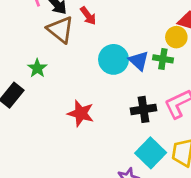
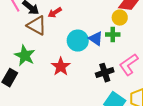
red arrow: (88, 16) -> (55, 13), turned 104
green star: (37, 68) -> (25, 56), size x1.5
red star: (81, 113) -> (61, 67), moved, turned 30

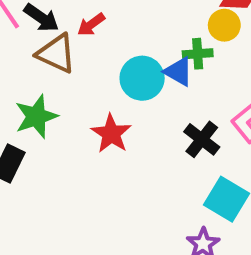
green cross: (113, 35) -> (198, 54), moved
green star: (25, 56) -> (36, 116), turned 30
black cross: (105, 73) -> (202, 139), turned -30

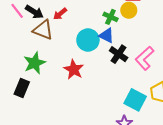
green cross: (198, 54) -> (110, 17), moved, turned 32
black cross: (202, 139) -> (119, 54), moved

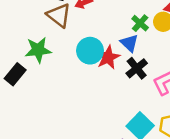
cyan circle: (88, 40) -> (90, 51), moved
red star: (74, 70) -> (108, 57), moved

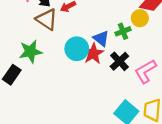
green cross: (140, 23) -> (123, 31), moved, turned 32
blue triangle: (129, 43) -> (101, 38), moved

